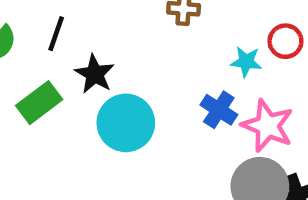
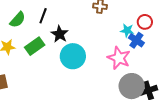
blue cross: (219, 110) -> (136, 40), moved
pink star: (268, 126) -> (119, 58), moved

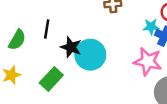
green rectangle: (35, 46) -> (51, 79), moved
cyan circle: (73, 56) -> (90, 55), moved

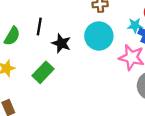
cyan circle: (90, 55) -> (99, 36), moved

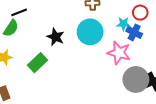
black line: (39, 26) -> (19, 12), moved, turned 56

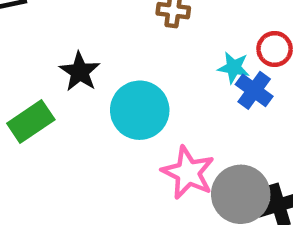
cyan circle: (90, 32) -> (140, 110), moved
pink star: (119, 53) -> (188, 173), moved

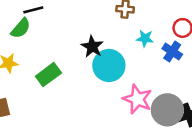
cyan star: (234, 68) -> (145, 38), moved
black star: (80, 72) -> (92, 47), moved

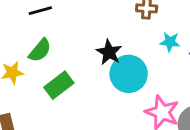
green semicircle: (21, 28) -> (40, 50), moved

